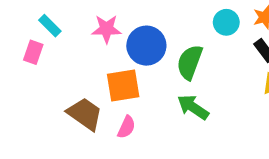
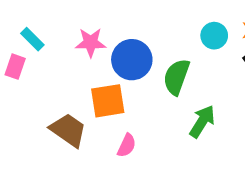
green arrow: (193, 107) -> (202, 121), moved, turned 88
pink semicircle: (126, 127) -> (127, 145), moved

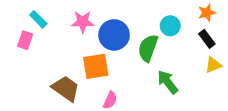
cyan circle: (214, 36) -> (170, 26), moved
green arrow: (202, 121) -> (168, 82), turned -70

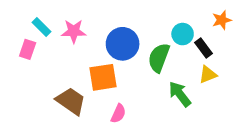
pink star: (83, 22) -> (74, 31), moved
black rectangle: (207, 39) -> (204, 48), moved
yellow triangle: (213, 65) -> (208, 75), moved

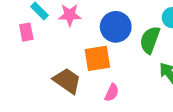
pink rectangle: (28, 49) -> (26, 32), turned -30

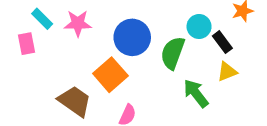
orange square: (97, 58) -> (110, 75), turned -32

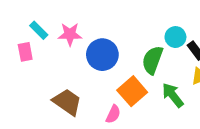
blue circle: (132, 37) -> (102, 55), moved
orange square: (110, 75) -> (132, 91), moved

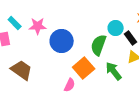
brown trapezoid: (67, 102) -> (22, 70), moved

